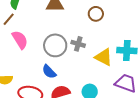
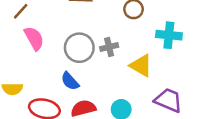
gray cross: (78, 44) -> (109, 47), turned -32
cyan cross: (127, 51) -> (169, 35), moved

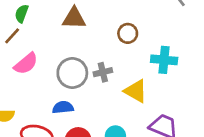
pink semicircle: (34, 38) -> (26, 64), turned 80
blue semicircle: (70, 81) -> (63, 107), turned 126

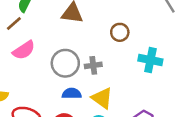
yellow triangle: (136, 91) -> (102, 98), moved
blue semicircle: (63, 107) -> (72, 94), moved

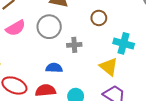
gray circle: (65, 63) -> (49, 27), moved
yellow triangle: (102, 98) -> (109, 67), moved

